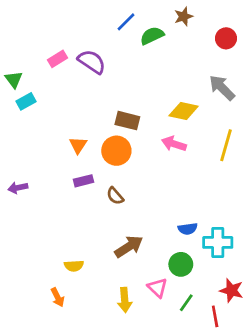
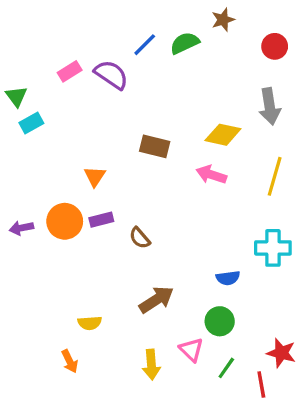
blue line: (126, 22) -> (145, 45), moved
gray arrow: (222, 88) -> (270, 106), turned -144
orange circle: (116, 151) -> (65, 221), moved
cyan cross: (218, 242) -> (273, 248), moved

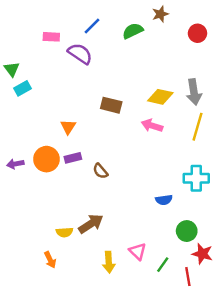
blue line: (145, 45) -> (92, 26), moved
pink rectangle: (70, 71) -> (51, 37), moved, turned 35
gray arrow: (270, 106) -> (194, 92), moved
brown arrow: (156, 300) -> (91, 224), moved
green circle: (220, 321) -> (187, 231), moved

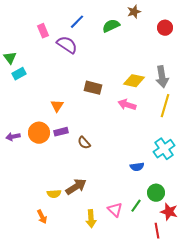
pink rectangle: (51, 37) -> (43, 31), turned 64
cyan cross: (196, 178) -> (164, 149), turned -35
green line: (163, 265) -> (136, 206), moved

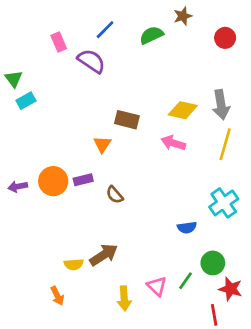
orange triangle: (57, 106) -> (102, 144), moved

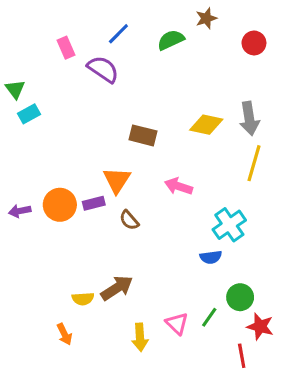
pink arrow: (173, 143) -> (178, 186), moved
orange triangle: (102, 144) -> (117, 180), moved, size x1.4
cyan cross: (224, 203) -> (229, 225), moved

